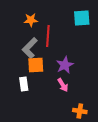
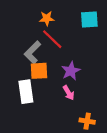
orange star: (31, 20) -> (47, 18), moved
red line: (48, 36) -> (52, 39), turned -50
white rectangle: (24, 84) -> (26, 92), size x1.5

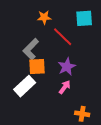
red line: (52, 39) -> (63, 37), moved
white rectangle: (26, 92) -> (25, 86), turned 55
pink arrow: (69, 93) -> (65, 87), turned -112

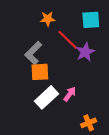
purple star: (67, 67) -> (85, 52), moved
white rectangle: (25, 86) -> (47, 97), moved
orange cross: (82, 114) -> (89, 123), turned -32

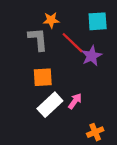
gray L-shape: (33, 53) -> (38, 39), moved, turned 130

